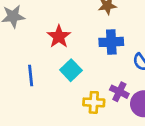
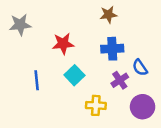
red star: (59, 37) -> (63, 44), turned 30
purple cross: (119, 92) -> (120, 80), moved, turned 30

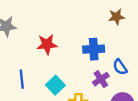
brown star: (108, 15) -> (116, 17), moved
cyan square: (74, 75) -> (55, 85), moved

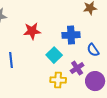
purple cross: (101, 79) -> (77, 68), moved
cyan square: (55, 85) -> (54, 55), moved

